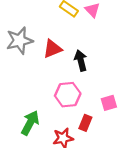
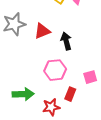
green arrow: (30, 123) -> (23, 94), turned 60

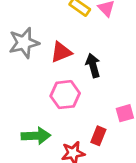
pink hexagon: (55, 70) -> (65, 95), moved

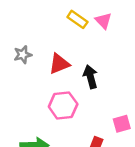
gray star: (24, 43) -> (23, 55), size x0.6

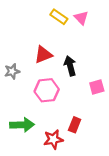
gray star: (23, 55) -> (12, 71), moved
pink square: (122, 124) -> (97, 87), moved

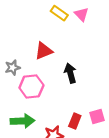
black arrow: (70, 66) -> (70, 73), moved
pink square: (97, 87) -> (97, 116), moved
pink hexagon: (47, 90) -> (31, 86), moved

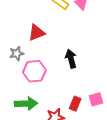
red triangle: (44, 51) -> (36, 33), moved

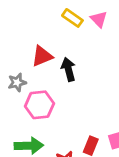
black arrow: (71, 59) -> (68, 69), moved

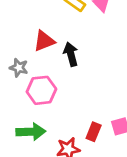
gray star: (17, 82) -> (19, 68), turned 30

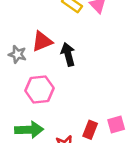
gray star: (19, 68) -> (17, 54), moved

